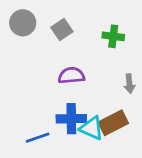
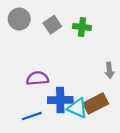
green cross: (113, 36) -> (82, 27), moved
purple semicircle: (71, 75) -> (37, 78), moved

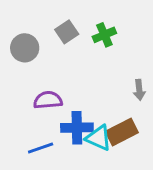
gray circle: (19, 19) -> (25, 48), moved
green cross: (82, 27) -> (104, 35), turned -30

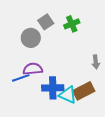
gray circle: (25, 48) -> (31, 38), moved
blue line: (41, 148) -> (21, 78), moved

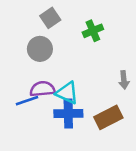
gray square: (46, 22) -> (50, 18), moved
cyan triangle: (68, 95) -> (67, 93), moved

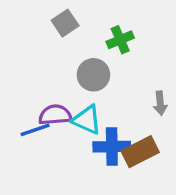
gray circle: (40, 49) -> (93, 75), moved
blue cross: (68, 113) -> (112, 147), moved

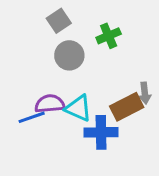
gray circle: (93, 75) -> (69, 55), moved
brown rectangle: (140, 152) -> (127, 107), moved

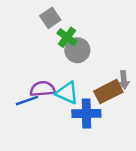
green cross: (109, 36) -> (67, 37), moved, turned -30
gray circle: (69, 55) -> (77, 50), moved

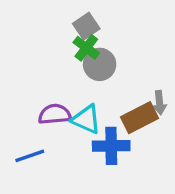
gray square: (50, 18) -> (86, 26), moved
blue line: (27, 101) -> (30, 156), moved

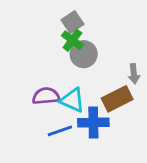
gray arrow: (159, 103) -> (134, 74), moved
blue line: (30, 156) -> (60, 131), moved

